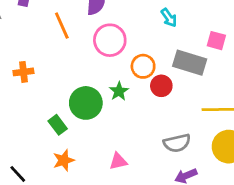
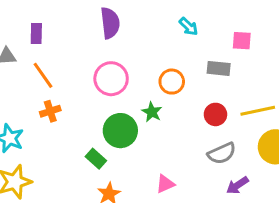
orange line: (62, 26) -> (43, 75), moved
pink circle: (110, 40) -> (111, 79), moved
gray rectangle: (190, 63) -> (219, 68), size x0.7
red circle: (161, 86) -> (215, 114), moved

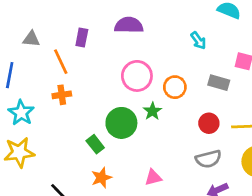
purple semicircle: (110, 23) -> (129, 25), turned -92
purple rectangle: (36, 33) -> (82, 37), moved
pink circle: (111, 79) -> (137, 76), moved

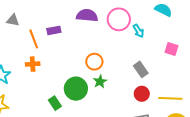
purple rectangle: (82, 37) -> (54, 30), moved, turned 64
pink circle: (137, 76) -> (119, 19), moved
gray rectangle: (219, 83) -> (141, 69), moved, turned 35
orange circle: (175, 87) -> (94, 62), moved

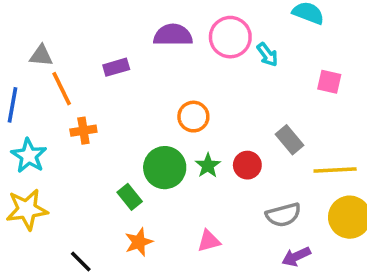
orange line: (34, 39) -> (62, 89), moved
gray rectangle: (141, 69) -> (289, 140), moved
green star: (100, 81) -> (208, 166), moved
red circle: (142, 94) -> (247, 165), moved

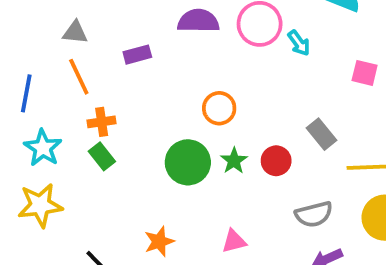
gray triangle: (41, 56) -> (75, 32), moved
green rectangle: (130, 197) -> (102, 156), moved

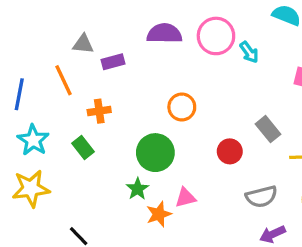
gray triangle: (75, 32) -> (83, 44), moved
orange cross: (102, 122) -> (99, 111), moved
green star: (234, 161) -> (137, 189), moved
pink triangle: (234, 241) -> (185, 198), moved
orange star: (159, 242) -> (159, 214), moved

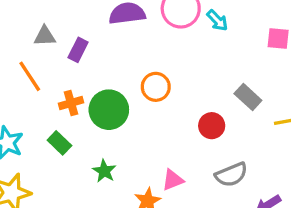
purple rectangle: (113, 62) -> (78, 50), turned -40
green circle: (155, 153) -> (109, 110), moved
green star: (137, 189) -> (104, 171), moved
gray semicircle: (261, 197) -> (231, 175), moved

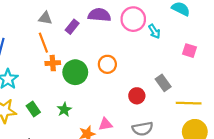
purple rectangle: (78, 50) -> (72, 27), moved
orange line: (30, 76) -> (43, 43), moved
green rectangle: (59, 143) -> (33, 109), moved

